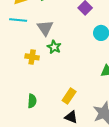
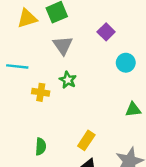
cyan line: (18, 20) -> (17, 66), moved
gray triangle: (45, 28) -> (63, 45), moved

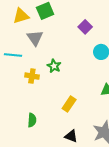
gray triangle: (63, 45) -> (35, 38), moved
yellow rectangle: (86, 140) -> (69, 104), moved

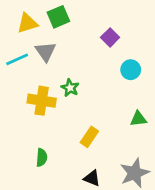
cyan line: (13, 55) -> (17, 59), moved, turned -30
yellow cross: (32, 76) -> (42, 101), size x1.5

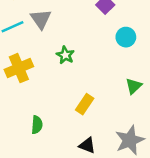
yellow cross: (42, 101) -> (19, 68), moved, turned -32
green triangle: (138, 119) -> (134, 86), turned -36

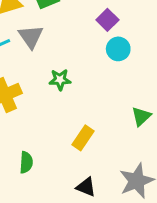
cyan circle: (126, 37) -> (118, 49), moved
green star: (65, 55) -> (60, 80), turned -30

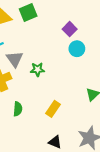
gray triangle: (31, 37) -> (15, 59), moved
green semicircle: (26, 162) -> (18, 109), moved

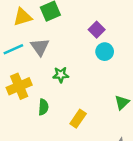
gray triangle: (15, 59) -> (40, 47), moved
green semicircle: (18, 109) -> (43, 107), moved

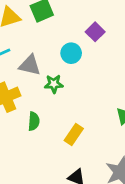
gray triangle: (40, 47) -> (30, 65), moved, turned -42
cyan circle: (105, 52) -> (71, 53), moved

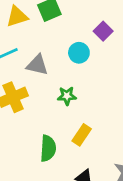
green star: (54, 84) -> (67, 96), moved
green semicircle: (34, 121) -> (48, 148), moved, size x1.4

